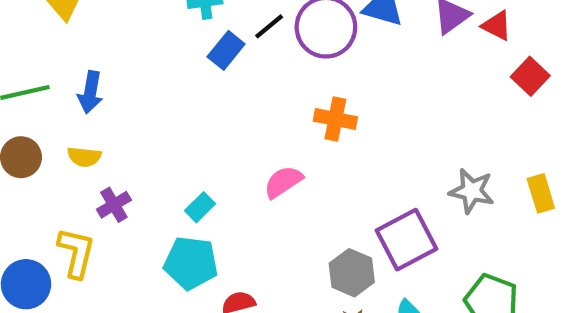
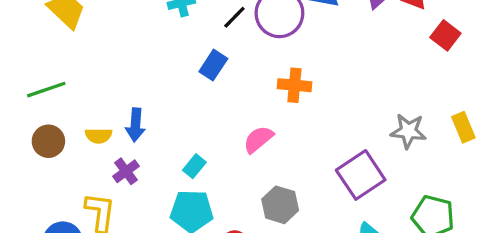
blue rectangle: (226, 50) -> (213, 65), moved
blue arrow: (90, 92) -> (135, 125), moved
gray hexagon: (352, 273) -> (280, 205), moved

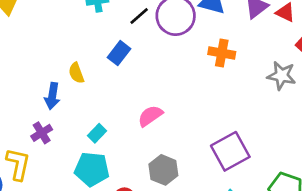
orange cross: (294, 85) -> (222, 53), moved
gray star: (408, 131) -> (281, 76), moved
yellow semicircle: (99, 136) -> (76, 73), moved, turned 65

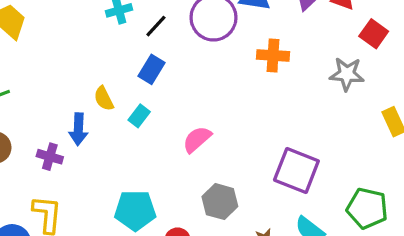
black line: (139, 16) -> (156, 26), moved
purple cross: (42, 133) -> (50, 157), moved, turned -35
cyan rectangle: (97, 133) -> (139, 116), moved
purple square: (230, 151) -> (296, 170), turned -33

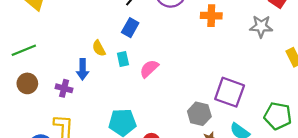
cyan rectangle: (139, 116) -> (123, 59), turned -48
pink semicircle: (197, 139) -> (149, 69), moved
gray hexagon: (220, 202) -> (199, 114), moved

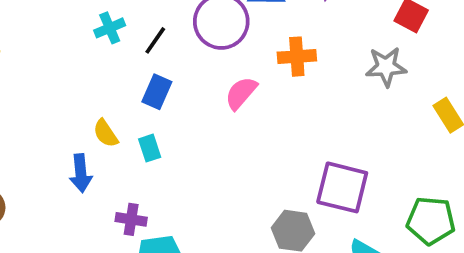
pink semicircle: (149, 69) -> (241, 93), moved
purple cross: (64, 88) -> (131, 219), moved

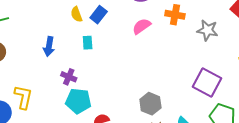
gray star: (386, 67) -> (208, 30), moved
yellow semicircle: (106, 133) -> (76, 14), moved
purple square: (342, 187) -> (207, 83), moved

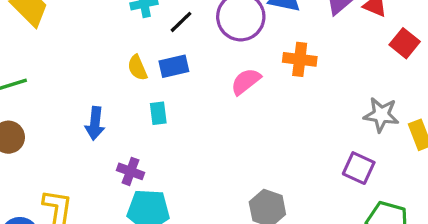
blue rectangle: (99, 15) -> (174, 66), turned 42
gray star: (208, 30) -> (381, 115), moved
purple square: (207, 83) -> (359, 168), size x0.7

